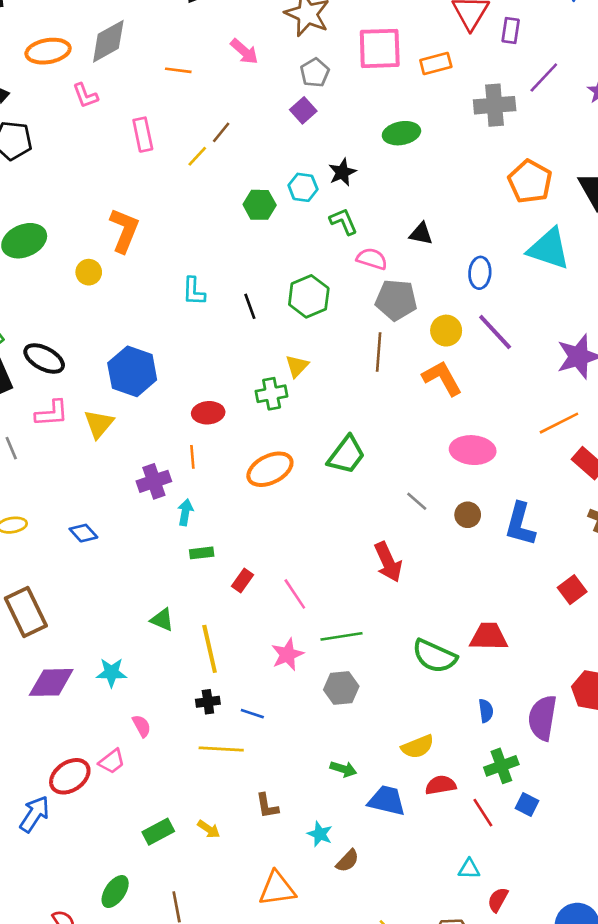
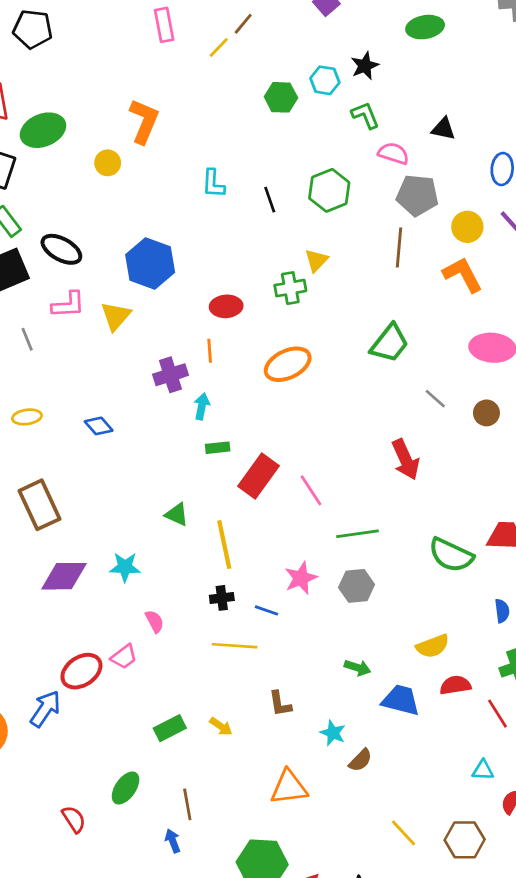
green trapezoid: (346, 455) -> (390, 343), moved
red rectangle: (243, 580) -> (258, 476), size x1.8
pink star: (287, 655) -> (301, 578), moved

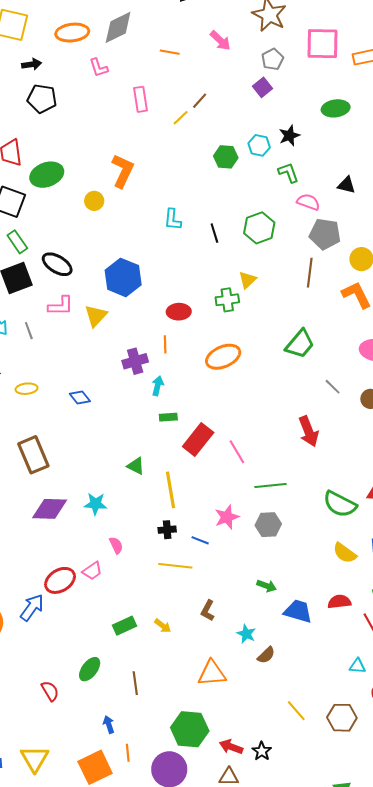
yellow semicircle: (433, 646) -> (345, 553), moved, turned 55
brown L-shape: (280, 704) -> (208, 611), turned 35
blue arrow: (173, 841) -> (109, 725), moved

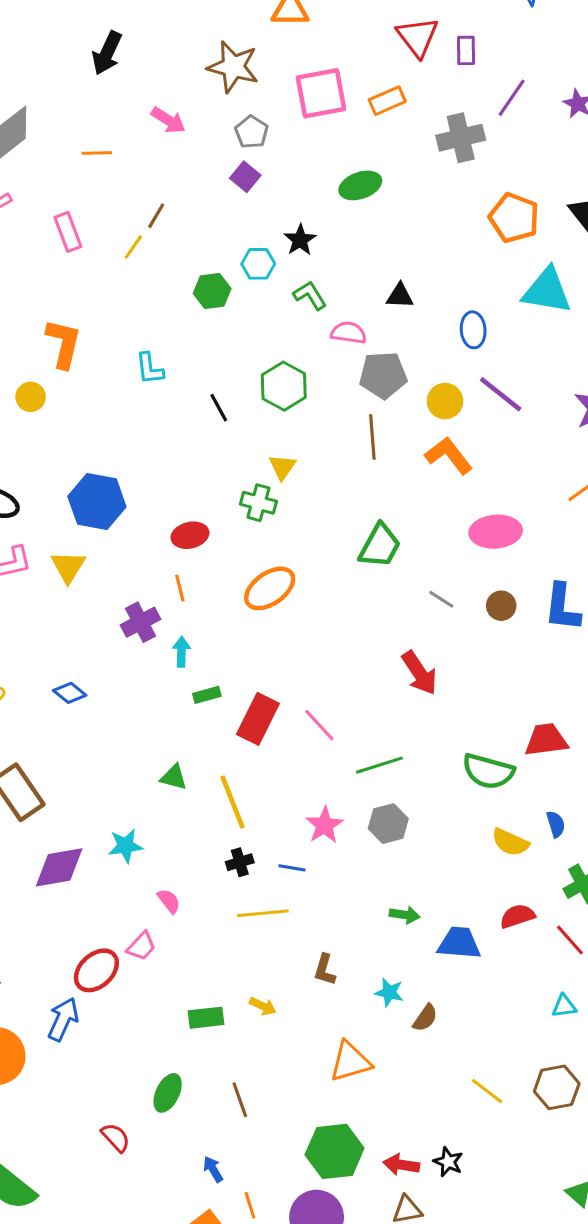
cyan L-shape: (173, 219) -> (150, 369), moved
green cross: (227, 300) -> (258, 503), turned 35
green rectangle: (125, 626) -> (206, 1018), turned 30

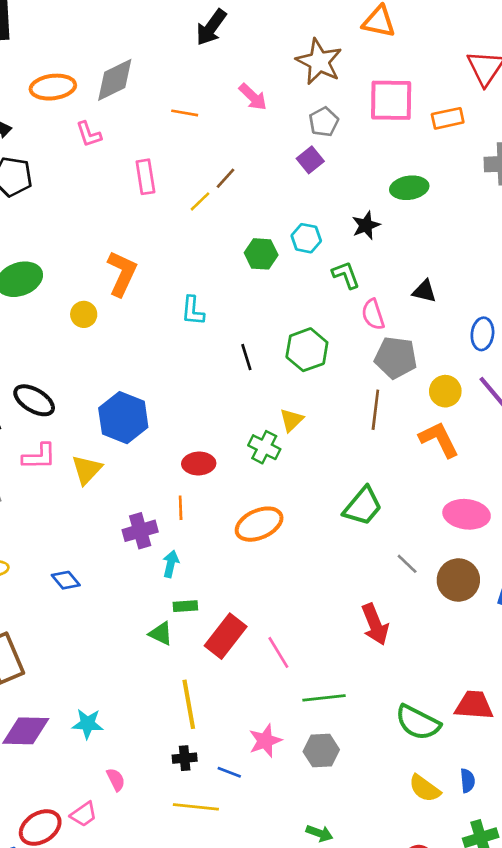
black star: (300, 240) -> (366, 225), moved
pink semicircle: (349, 333) -> (373, 314), turned -128
brown circle: (501, 606) -> (458, 580), size x1.6
green triangle: (174, 777) -> (161, 633), moved

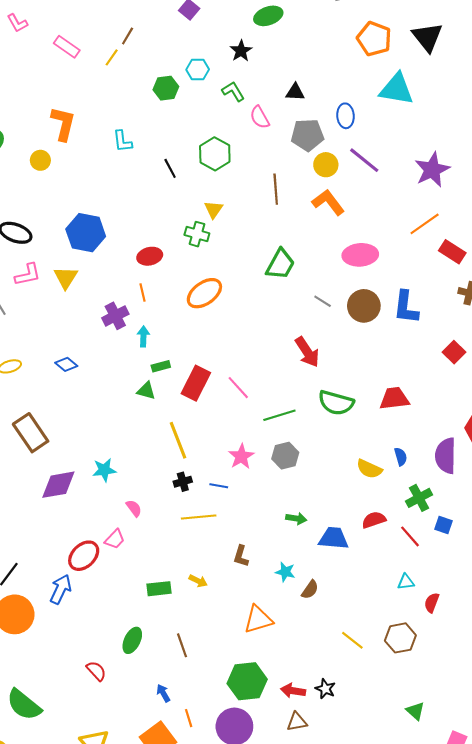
pink rectangle: (145, 177) -> (67, 47), turned -35
gray pentagon: (396, 358) -> (307, 135), moved
green semicircle: (418, 723) -> (336, 403), moved

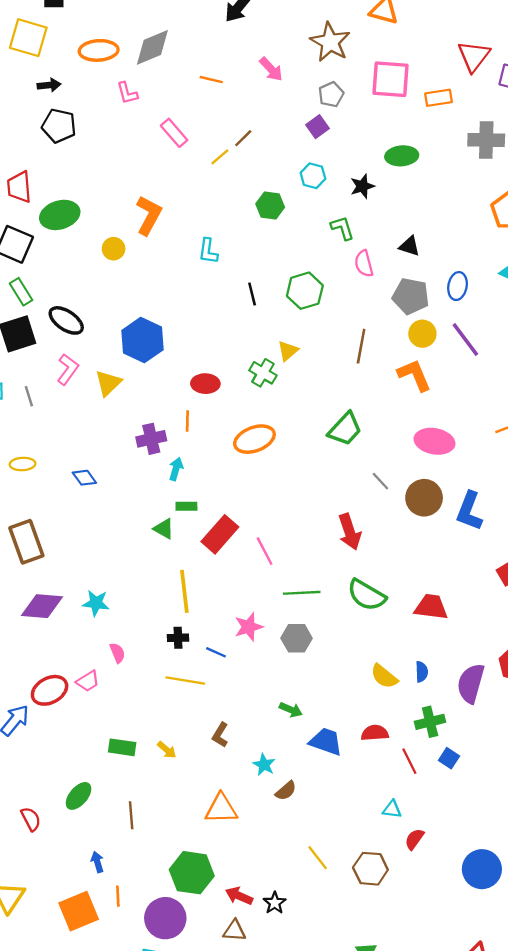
cyan hexagon: (198, 69) -> (313, 176), moved
pink L-shape: (28, 275) -> (68, 369), turned -56

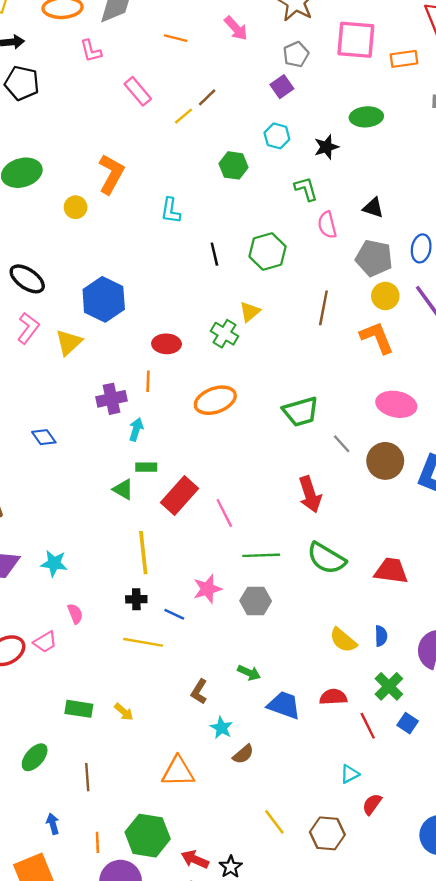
green trapezoid: (345, 429) -> (301, 411), moved, turned 30
green cross: (430, 722) -> (389, 686), turned -32
brown L-shape: (220, 735) -> (199, 692), moved
cyan triangle: (392, 809) -> (350, 774), turned -36
orange line: (118, 896) -> (97, 842), moved

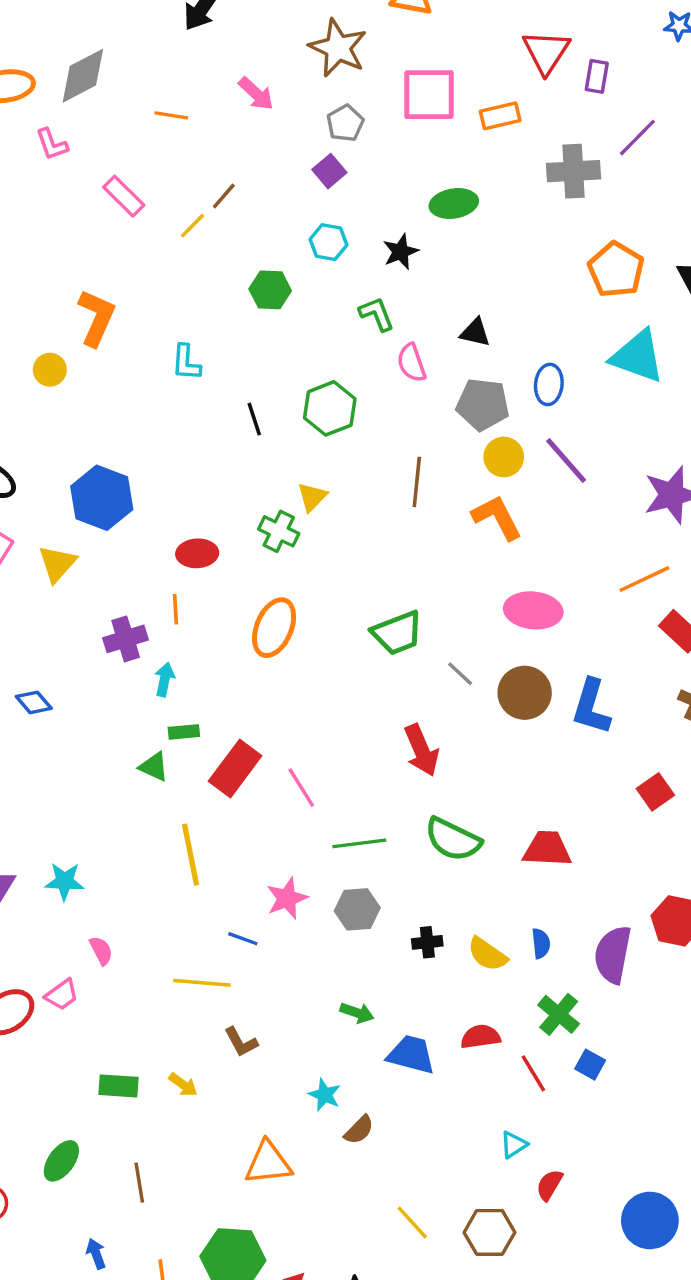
orange ellipse: (215, 400) -> (274, 628), turned -42
black cross: (136, 599) -> (427, 942), moved
brown L-shape: (199, 692) -> (241, 1042), moved, turned -55

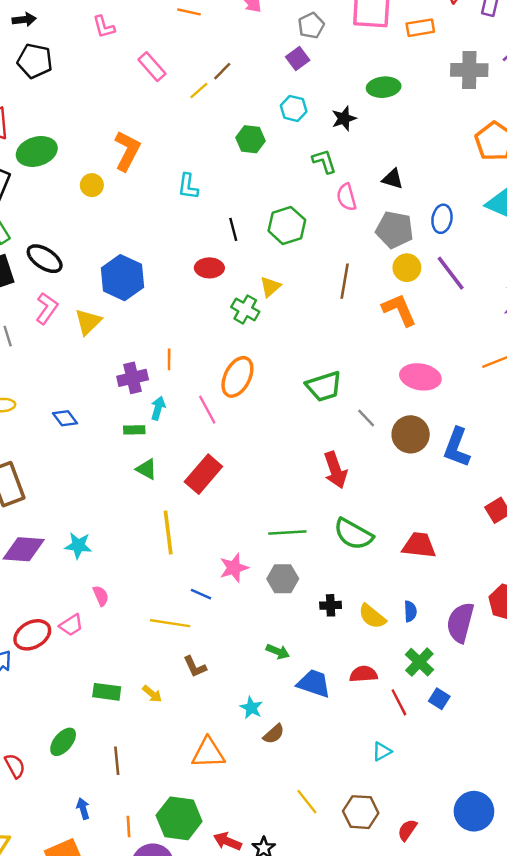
red ellipse: (197, 553) -> (209, 268), moved
green rectangle: (184, 732) -> (134, 430), moved
pink line: (301, 788) -> (207, 410), moved
red semicircle: (549, 1185) -> (407, 830), moved

